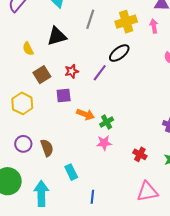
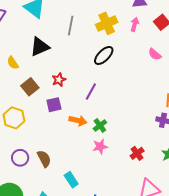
pink arrow: (154, 26) -> (135, 24), turned 32
purple line: (100, 73) -> (91, 92), moved
red cross: (140, 154) -> (137, 153), turned 32

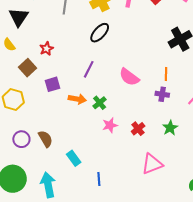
black triangle: (40, 47) -> (19, 17), moved, turned -30
pink semicircle: (155, 54) -> (129, 77), moved, size x1.5
red star: (59, 80) -> (46, 49), moved
pink star: (100, 146) -> (110, 125), moved

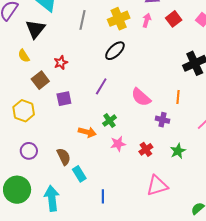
purple cross: (162, 94) -> (163, 120), moved
orange arrow: (77, 99) -> (87, 132), moved
brown semicircle: (45, 139) -> (64, 157), moved

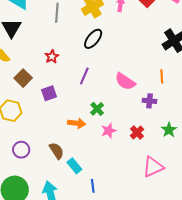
red star: (61, 63) -> (52, 57), moved
blue line: (103, 196) -> (93, 186), moved

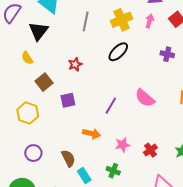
purple line: (84, 76) -> (111, 106), moved
purple cross: (150, 101) -> (167, 54), moved
green cross: (97, 109) -> (113, 171), moved, turned -32

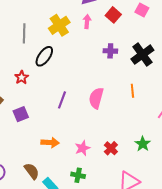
black ellipse: (118, 52) -> (44, 56), moved
pink semicircle: (145, 98) -> (96, 98), turned 75
purple line: (111, 106) -> (62, 100), moved

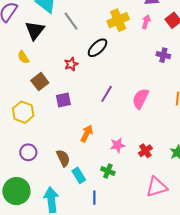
gray line: (24, 33) -> (71, 21), moved, turned -48
orange arrow: (50, 143) -> (87, 134), turned -78

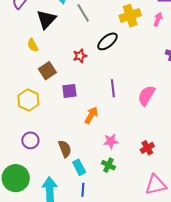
purple line: (107, 94) -> (113, 88), turned -42
orange arrow: (87, 134) -> (91, 115), moved
pink star: (117, 145) -> (111, 141), moved
blue line: (94, 198) -> (83, 190), moved

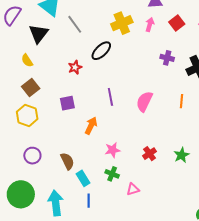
brown square: (47, 71) -> (31, 87), moved
pink triangle: (156, 185) -> (133, 189), moved, size x0.6

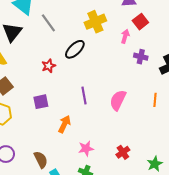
red square: (177, 23) -> (140, 22), moved
pink arrow: (150, 25) -> (125, 36), moved
green star: (181, 155) -> (155, 164), moved

